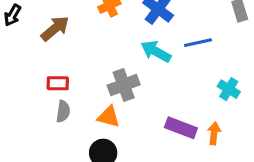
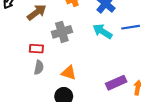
gray cross: (124, 85) -> (62, 32), moved
purple rectangle: (181, 128) -> (116, 83), turned -48

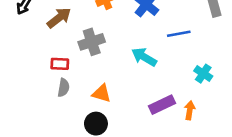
cyan arrow: (102, 31) -> (144, 57), moved

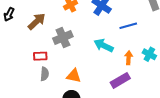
orange arrow: (190, 110) -> (129, 58), moved

